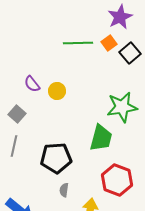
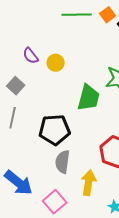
green trapezoid: (101, 138) -> (89, 98), moved
gray semicircle: (64, 190) -> (63, 162), size x1.6

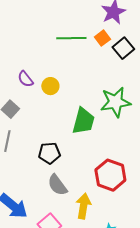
black pentagon: (55, 130) -> (49, 153), size x0.7
gray semicircle: (63, 162) -> (57, 185), turned -45

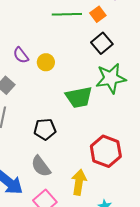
black square: (123, 48) -> (102, 43), moved
green trapezoid: (83, 121) -> (79, 97), turned 64
gray semicircle: (57, 185) -> (41, 166), moved

